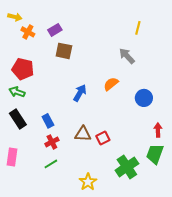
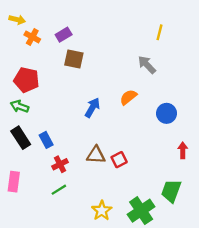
blue rectangle: (48, 121) -> (46, 140), moved
green trapezoid: (155, 154) -> (171, 191), moved
green cross: (127, 167) -> (141, 211), moved

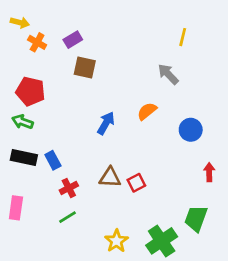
black rectangle: (21, 138) -> (24, 158), turned -45

